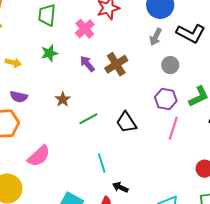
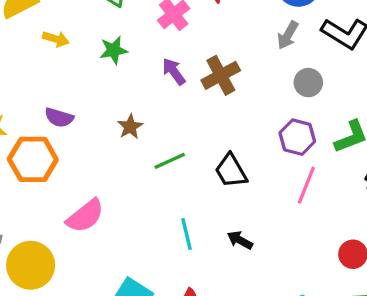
yellow arrow: (13, 63) -> (56, 39), moved
black arrow: (120, 187) -> (240, 240), moved

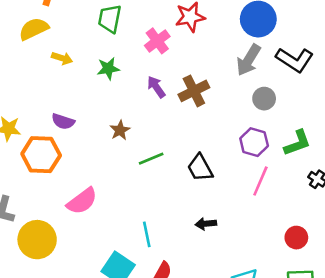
gray arrow: (288, 35) -> (249, 60), size x1.4
cyan line: (187, 234) -> (147, 234), moved
black arrow: (240, 240) -> (206, 224), turned -36

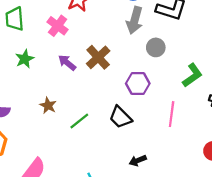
purple hexagon: (254, 142) -> (138, 84), moved

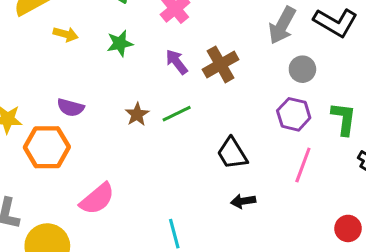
green L-shape: (192, 75) -> (344, 119), turned -60
purple hexagon: (138, 84) -> (294, 114), moved
green line: (79, 121) -> (177, 114), moved
black arrow: (138, 160) -> (243, 201), moved

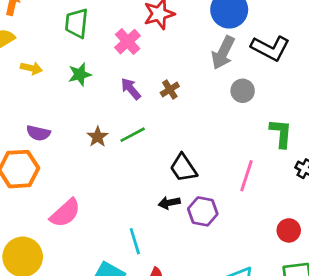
brown cross: (221, 64) -> (170, 89), size x0.6
purple hexagon: (294, 114) -> (203, 211), moved
black arrow: (243, 201) -> (169, 203), moved

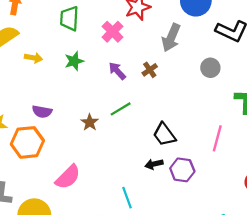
gray arrow: (223, 53) -> (171, 38), moved
brown star: (98, 137) -> (90, 122), moved

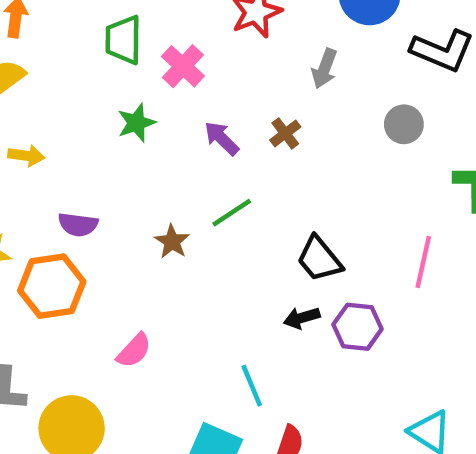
pink cross: (112, 32) -> (183, 66), moved
gray arrow: (171, 38) -> (324, 69), size x0.7
yellow arrow: (34, 58) -> (26, 156), moved
pink semicircle: (68, 177) -> (134, 351), size x0.7

